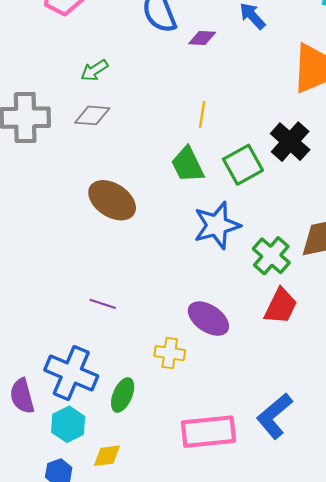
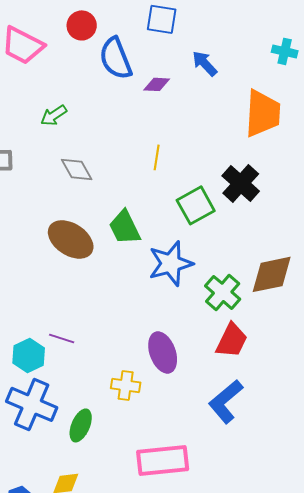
gray diamond: (92, 115) -> (77, 169), moved, turned 56
green trapezoid: (187, 165) -> (125, 227), moved
purple ellipse: (208, 319) -> (163, 352), turned 36
blue L-shape: (274, 416) -> (226, 401), moved
cyan hexagon: (68, 424) -> (29, 355), moved

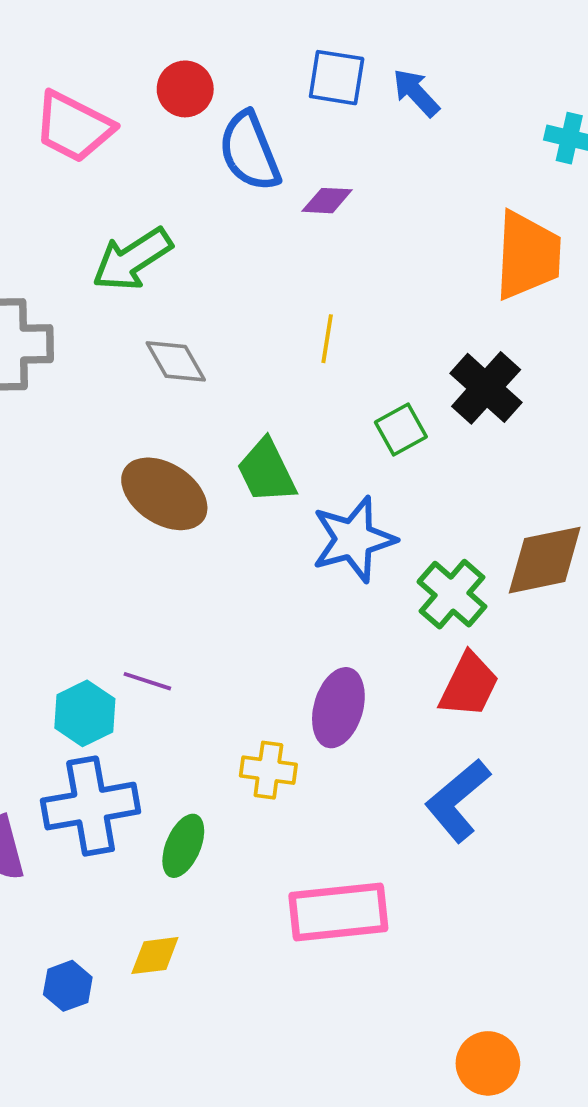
blue arrow: (205, 63) -> (416, 93), moved
green arrow: (54, 115) -> (132, 259), size x1.6
green square: (196, 205) -> (401, 430), size x0.7
purple ellipse: (163, 352) -> (338, 708), turned 36
blue cross: (32, 404) -> (91, 806), turned -33

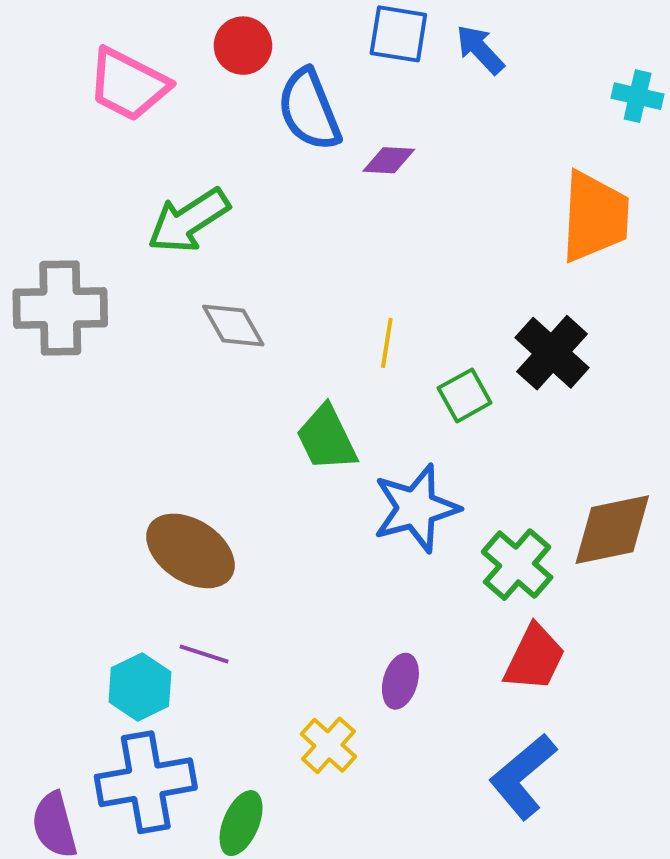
yellow line: (327, 339) -> (387, 343), moved
brown ellipse: (164, 494) -> (190, 551), moved
purple ellipse: (338, 708) -> (400, 681), size x0.7
yellow cross: (268, 770) -> (328, 745), turned 34

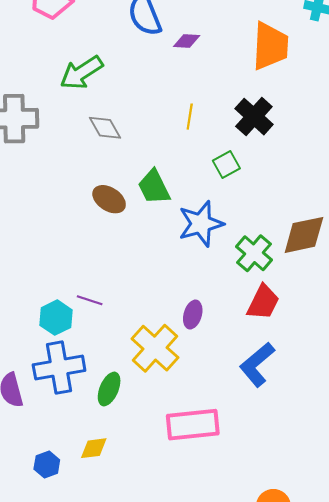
orange trapezoid: (595, 217) -> (270, 46), moved
yellow line: (387, 343) -> (190, 117), moved
black cross: (552, 353) -> (254, 117), moved
brown ellipse: (190, 551) -> (109, 199), moved, size x0.7
yellow cross: (328, 745) -> (155, 348), size x1.6

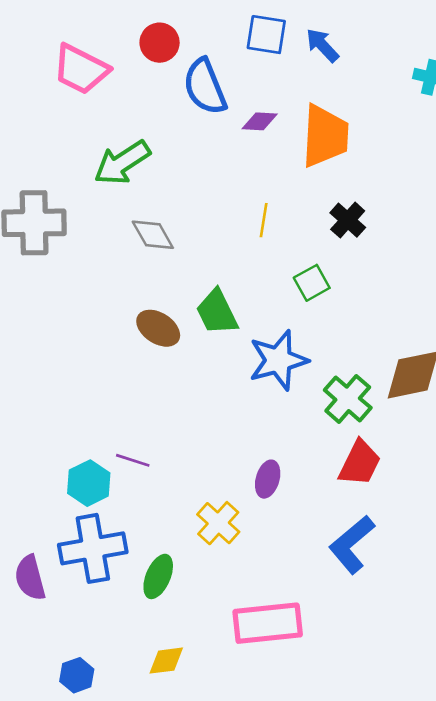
orange trapezoid: (270, 46) -> (325, 136), moved
black cross: (254, 117) -> (348, 220), size x0.7
yellow cross: (155, 348) -> (218, 523), size x0.7
yellow diamond: (94, 448) -> (166, 661), moved

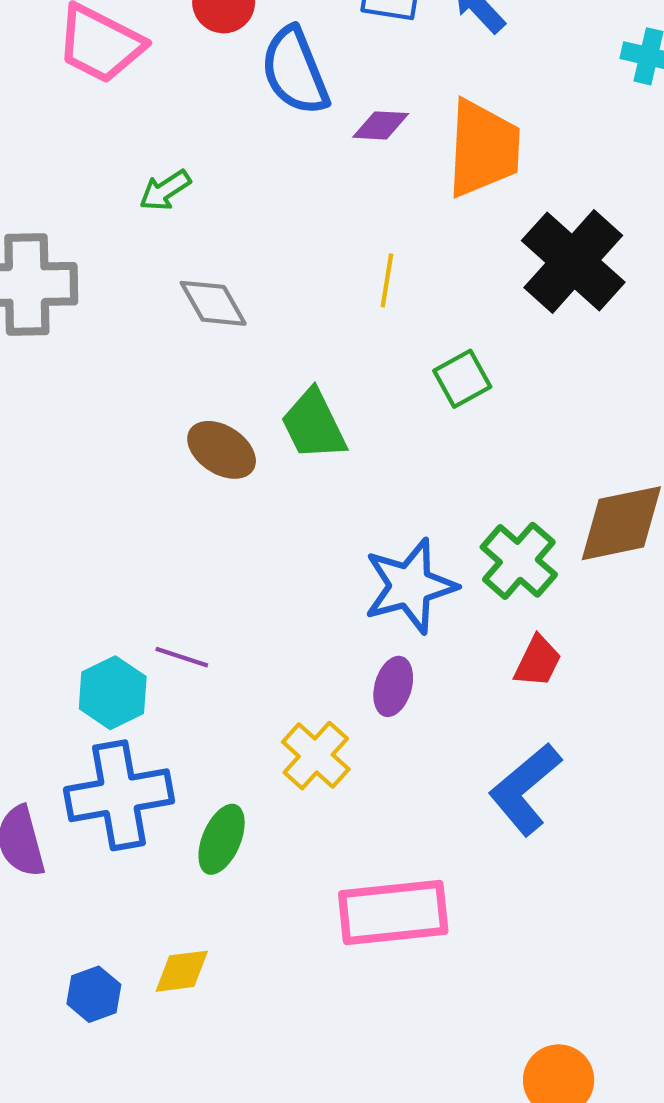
green arrow: (122, 163) -> (165, 190), size x0.6
black cross: (348, 220) -> (573, 261), moved, size x1.8
blue star: (278, 360) -> (410, 586), moved
red trapezoid: (360, 463) -> (538, 661), size x0.7
yellow diamond: (166, 661) -> (182, 971), moved

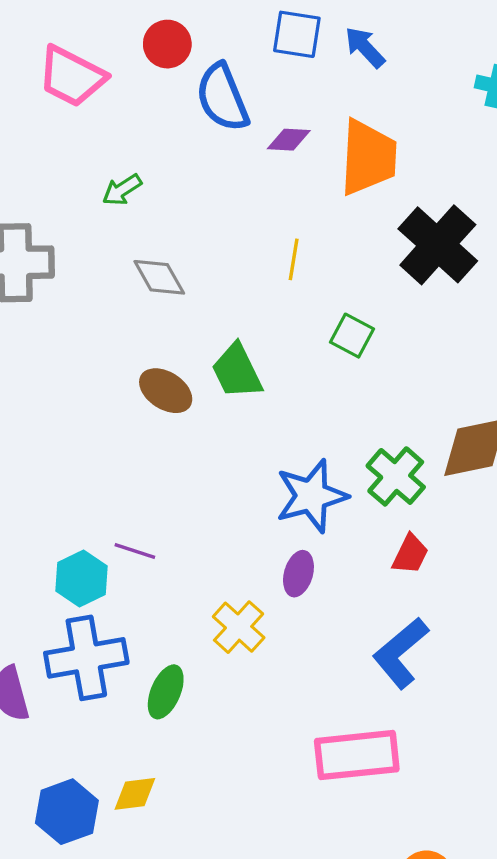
green square: (462, 379) -> (352, 336), turned -33
pink rectangle: (393, 913) -> (357, 755), moved
blue hexagon: (94, 994) -> (67, 812), size x1.5

